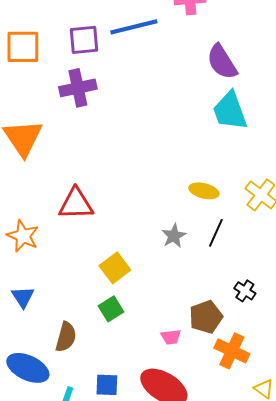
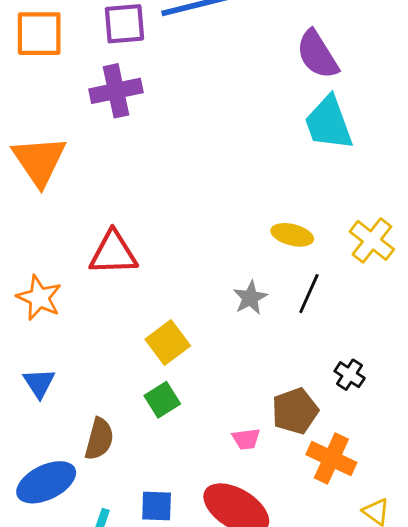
blue ellipse: (28, 368) -> (46, 482), turned -51

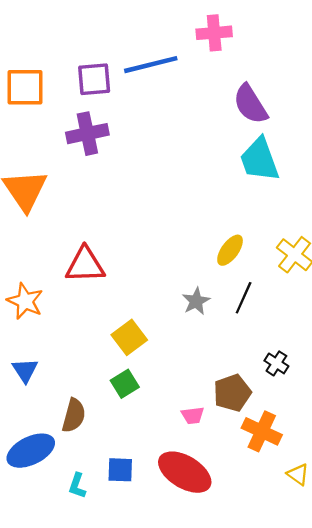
yellow ellipse: (292, 235) -> (230, 250), turned -68

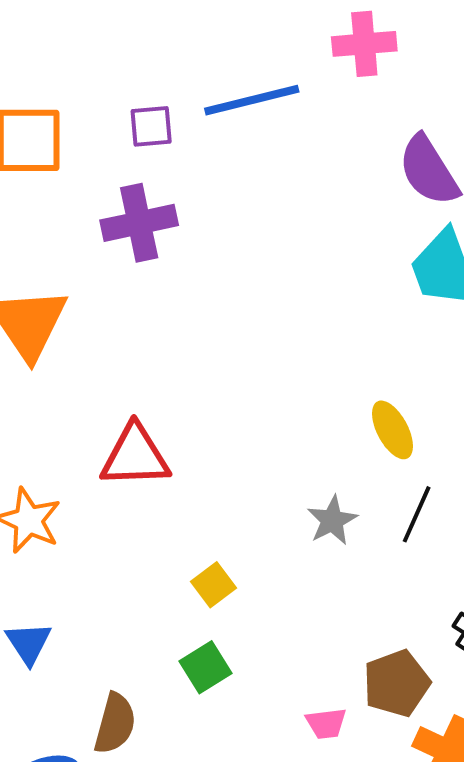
purple square: (94, 79) -> (151, 126), size x0.7
yellow ellipse: (230, 250) -> (392, 430), turned -64
yellow square: (129, 337) -> (214, 585), size x0.7

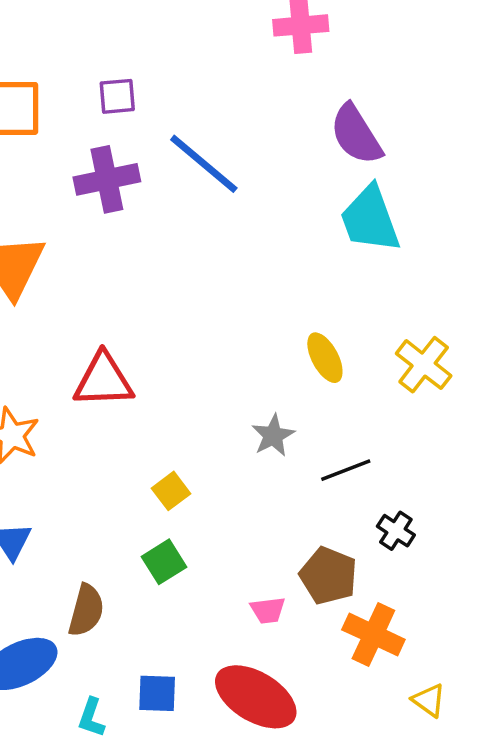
blue line: (252, 100) -> (204, 164), moved, turned 54
black line: (417, 514) -> (346, 470), moved, turned 45
brown pentagon: (397, 683) -> (328, 576), turned -30

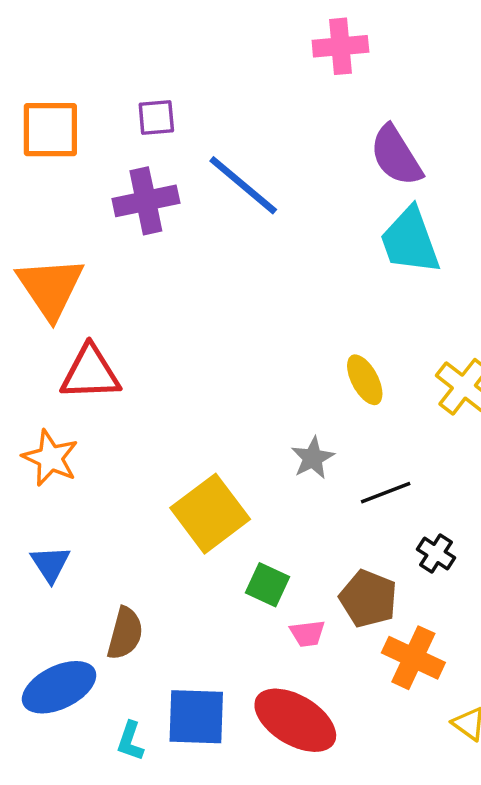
red triangle: (103, 380) -> (90, 373), moved
yellow square: (171, 491) -> (210, 514), size x2.0
green square: (164, 562) -> (267, 585), moved, turned -33
blue square: (157, 693) -> (196, 717), size x1.5

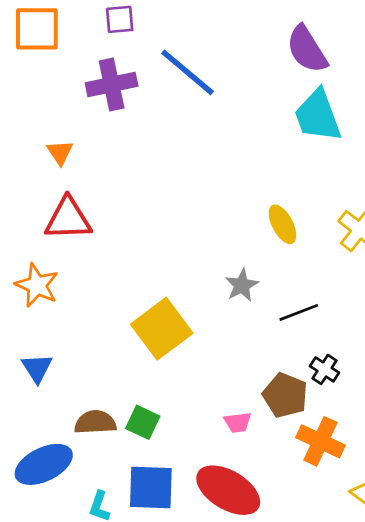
orange triangle: (50, 288) -> (60, 152), moved, size x0.5
black cross: (436, 553) -> (325, 369), moved
green square: (267, 585) -> (143, 422), moved
brown semicircle: (125, 633) -> (95, 422), turned -108

